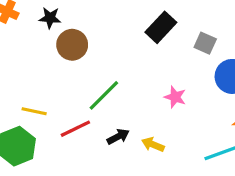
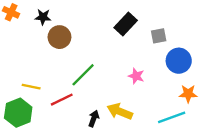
gray square: (205, 43) -> (159, 36), turned -35
black arrow: (118, 137) -> (94, 118), moved, turned -42
yellow arrow: (153, 145) -> (120, 111), size x1.5

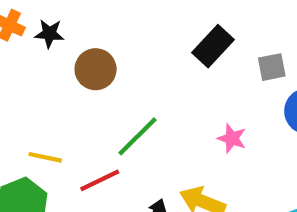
black star: (43, 17) -> (49, 34), moved

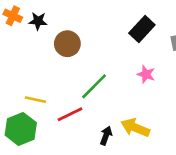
pink star: (232, 138) -> (146, 74), moved

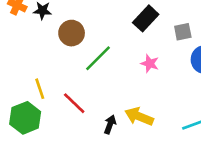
green line: (94, 86) -> (98, 58), moved
yellow line: (35, 100) -> (40, 89), turned 60
red line: (70, 114) -> (74, 103), turned 70

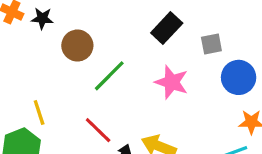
pink star: (150, 64) -> (172, 82), size x1.5
red line: (74, 103) -> (98, 130), moved

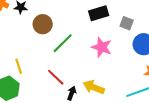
black rectangle: (167, 28) -> (99, 13), turned 30
gray square: (211, 44) -> (127, 23), turned 32

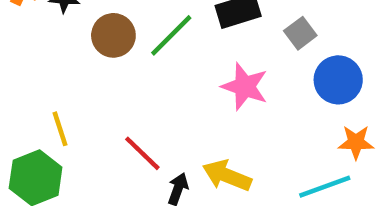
gray square: (127, 23) -> (300, 33), turned 32
green line: (63, 43) -> (171, 35), moved

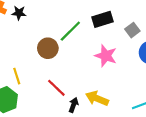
brown circle: (113, 35) -> (48, 48), moved

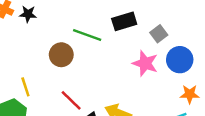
green line: (70, 31) -> (87, 35), turned 65
pink star: (106, 56) -> (145, 63), moved

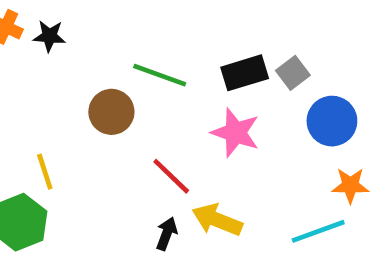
black rectangle: (124, 21) -> (245, 73), moved
pink star: (145, 63) -> (235, 133), moved
red line: (71, 100) -> (171, 176), moved

